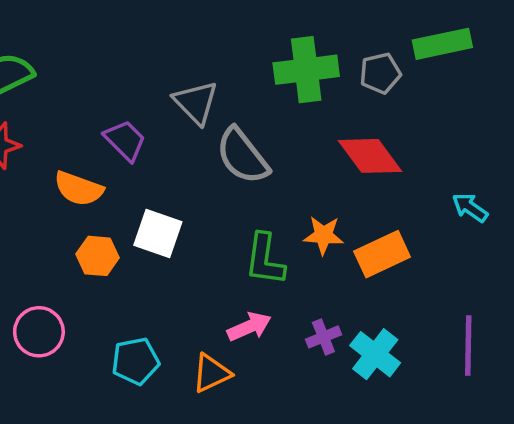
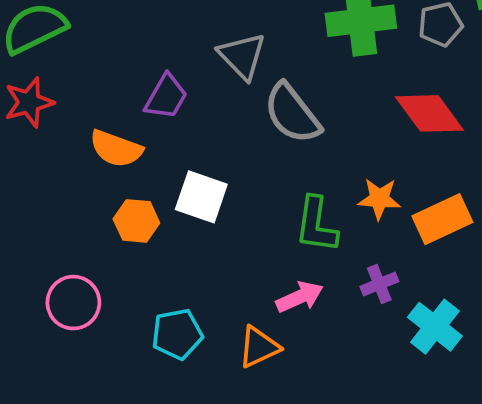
purple trapezoid: (125, 140) -> (166, 97), turned 75
purple cross: (323, 337) -> (379, 284), moved

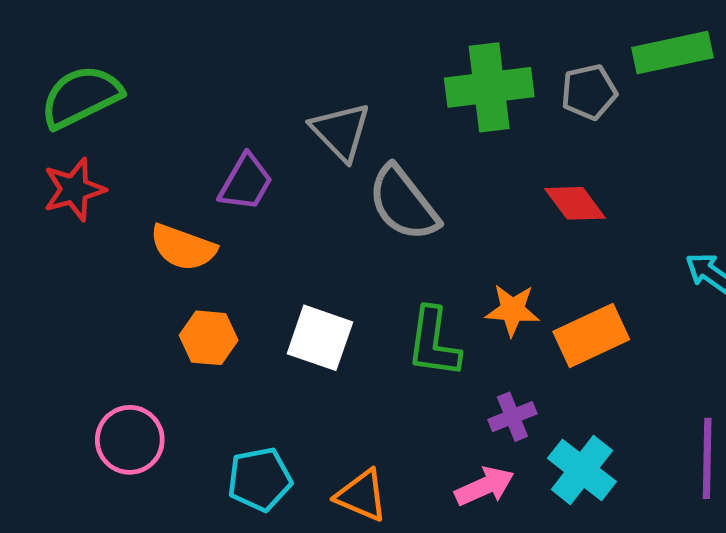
red diamond: (429, 113) -> (575, 203), size x0.7
white square: (201, 197) -> (320, 338), moved
pink arrow: (300, 297) -> (485, 486), moved
orange triangle: (259, 347) -> (362, 496), turned 48

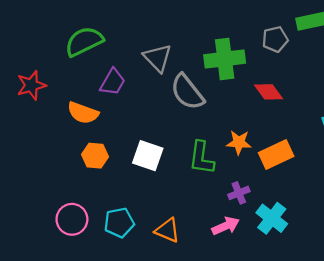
green cross: (489, 87) -> (225, 59), moved
green semicircle: (81, 97) -> (84, 41), moved
pink circle: (130, 440) -> (72, 219), moved

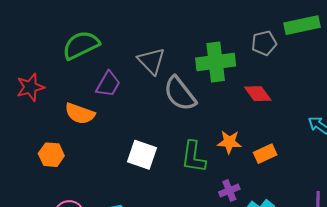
orange rectangle: (276, 155) -> (265, 154), size x0.7
orange hexagon: (95, 156) -> (51, 155), moved

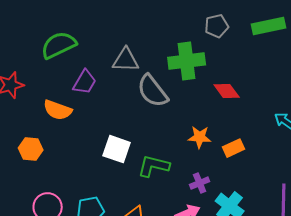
gray pentagon: (264, 43) -> (217, 26), moved
gray triangle: (151, 61) -> (126, 60), turned -44
green L-shape: (194, 157) -> (154, 166), moved, turned 96

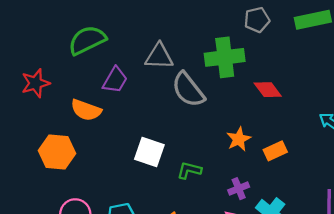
orange star: (200, 137) -> (239, 139), turned -30
orange hexagon: (31, 149) -> (57, 152), size x1.4
green L-shape: (154, 166) -> (189, 170), size x0.7

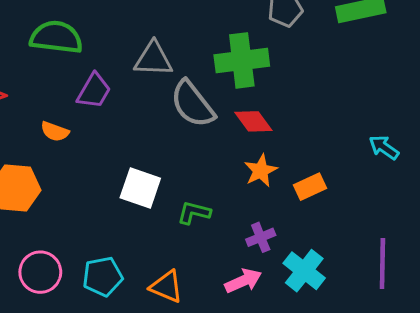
green semicircle: (87, 40) -> (56, 37), turned 33
red diamond: (268, 90) -> (253, 121), moved
orange semicircle: (86, 110) -> (55, 131), size x0.7

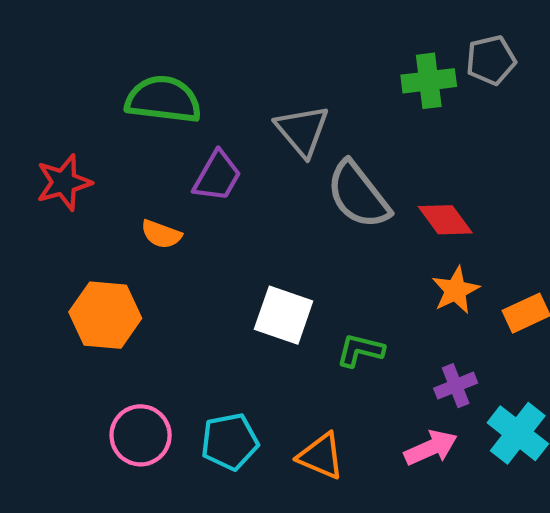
gray triangle: (153, 59) -> (302, 131), turned 48
green cross: (242, 60) -> (429, 81), moved, size x0.7

